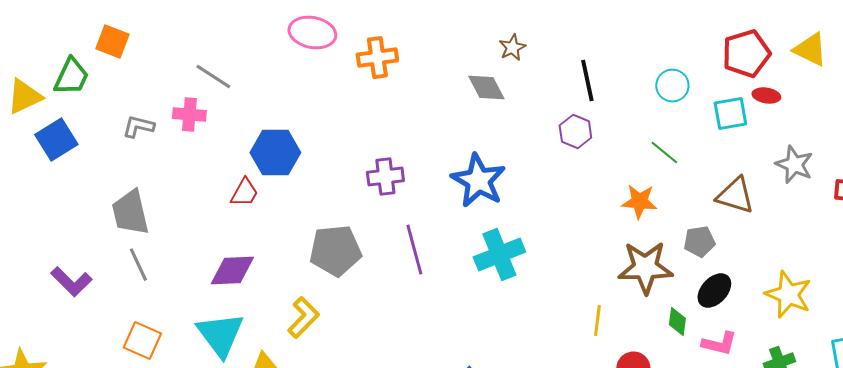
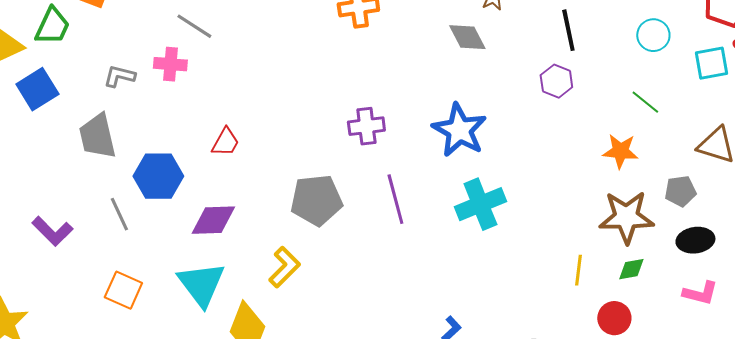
blue hexagon: (275, 153) -> (158, 176), moved
gray trapezoid: (130, 213) -> (97, 136), moved
black ellipse: (714, 291) -> (695, 240), turned 39
green diamond: (677, 322) -> (631, 269), moved, turned 72

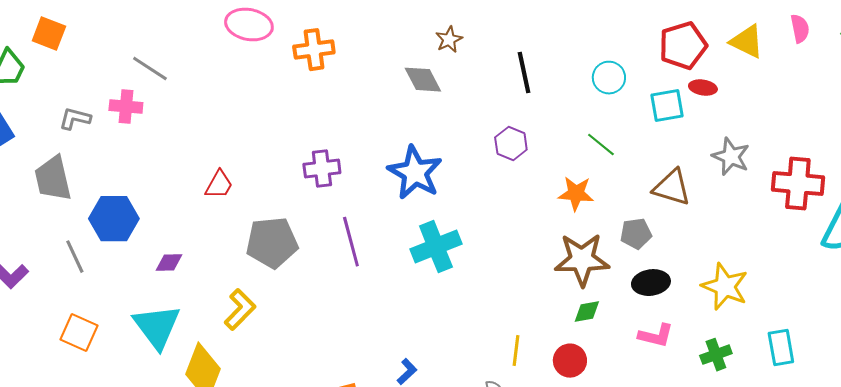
purple hexagon: (556, 81) -> (511, 144), moved
red trapezoid: (225, 142) -> (219, 185), moved
purple diamond: (213, 220) -> (169, 263), size x0.6
yellow line: (578, 270) -> (516, 351), moved

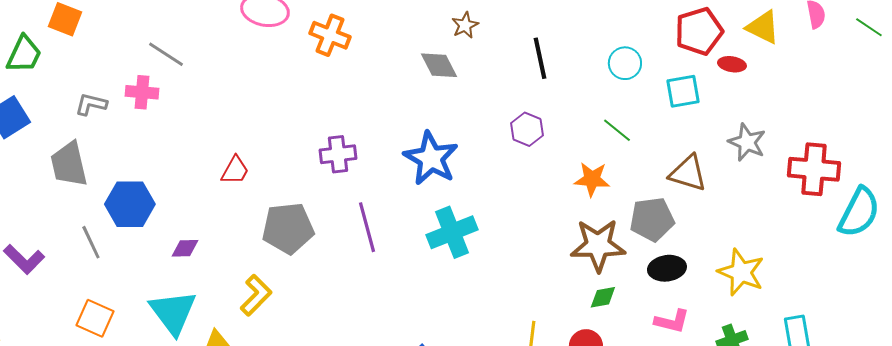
orange cross: (314, 50) -> (330, 35), turned 30
red ellipse: (703, 88) -> (732, 64), moved
gray pentagon: (636, 234) -> (652, 219), size x1.4

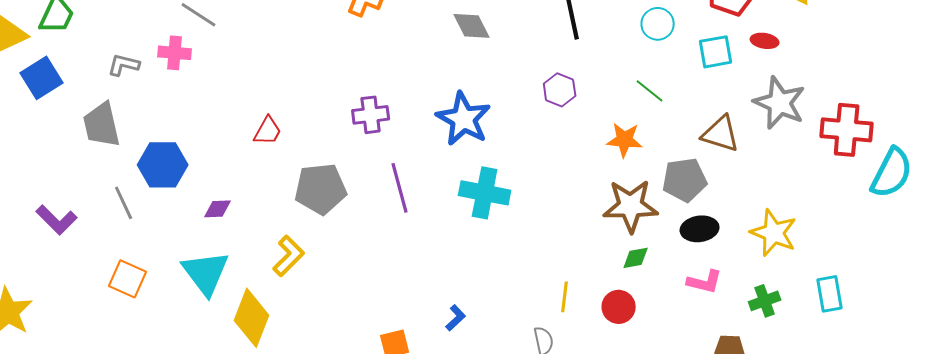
red ellipse: (732, 64) -> (765, 41), moved
gray star: (747, 142) -> (780, 103), size x1.4
cyan cross: (452, 232) -> (485, 193), turned 33

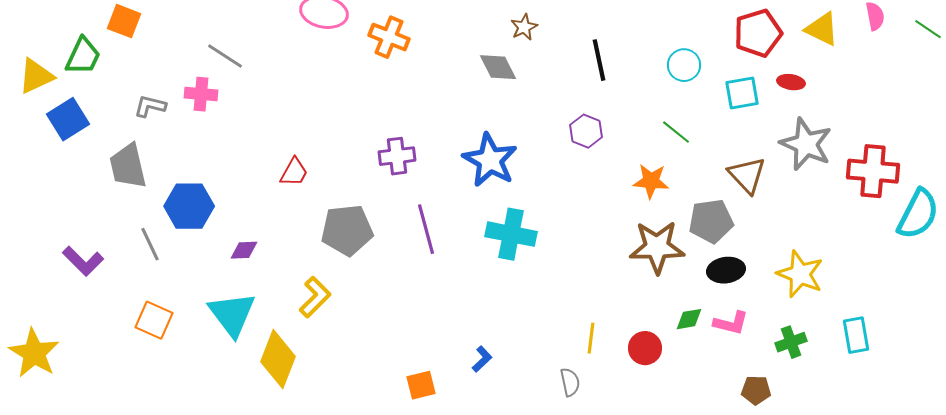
brown triangle: (721, 134) -> (747, 175), turned 30
green diamond: (636, 258) -> (689, 319), moved

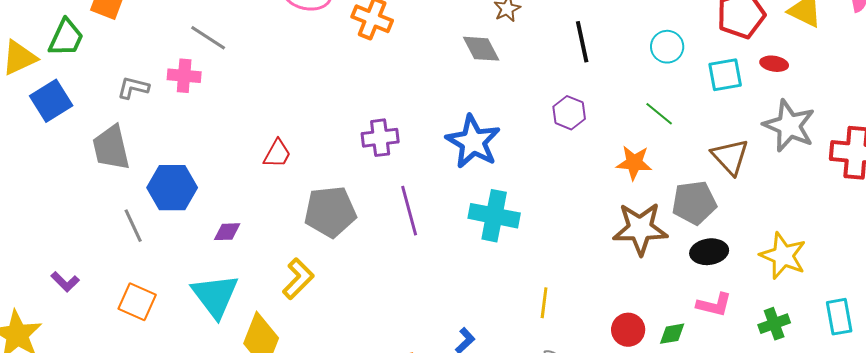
purple L-shape: (83, 261) -> (65, 282), moved, size x0.7
green diamond: (689, 319) -> (672, 334), moved
yellow line: (591, 338) -> (544, 303), moved

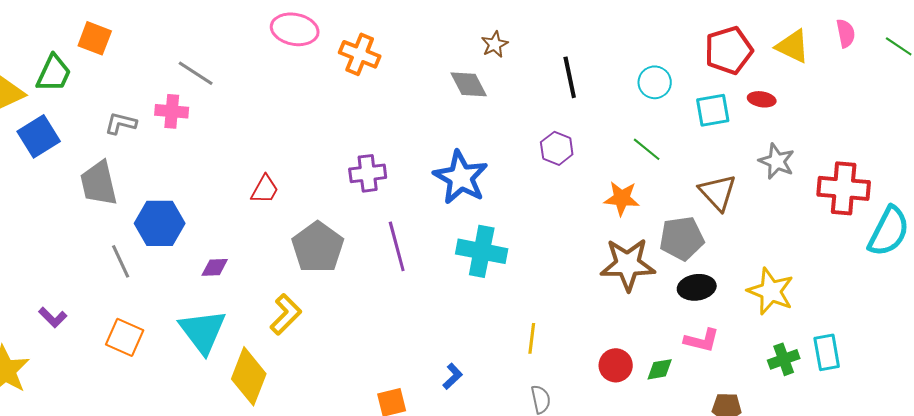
gray star: (789, 126) -> (777, 161), size x0.7
gray pentagon: (330, 212) -> (318, 247), turned -30
green cross: (774, 324) -> (784, 359), moved

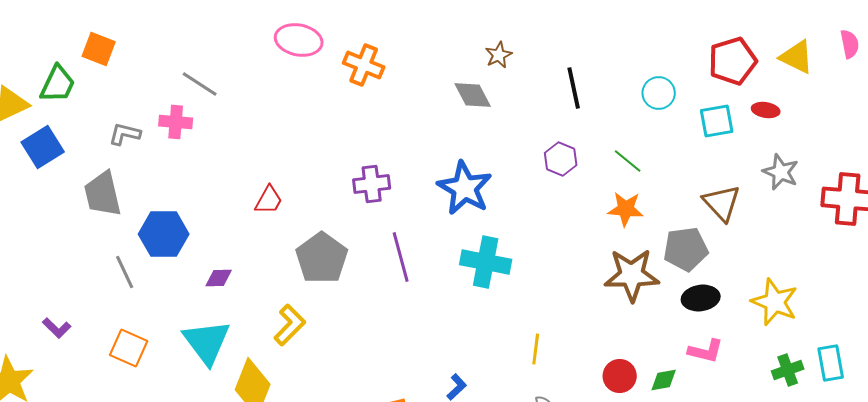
green line: (647, 149) -> (628, 161), moved

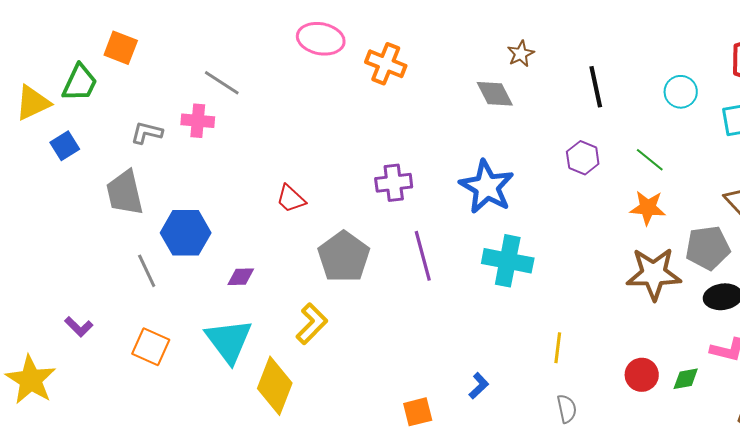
blue square: (43, 147) -> (65, 146), size x0.7
red trapezoid: (269, 200) -> (291, 199), turned 104

